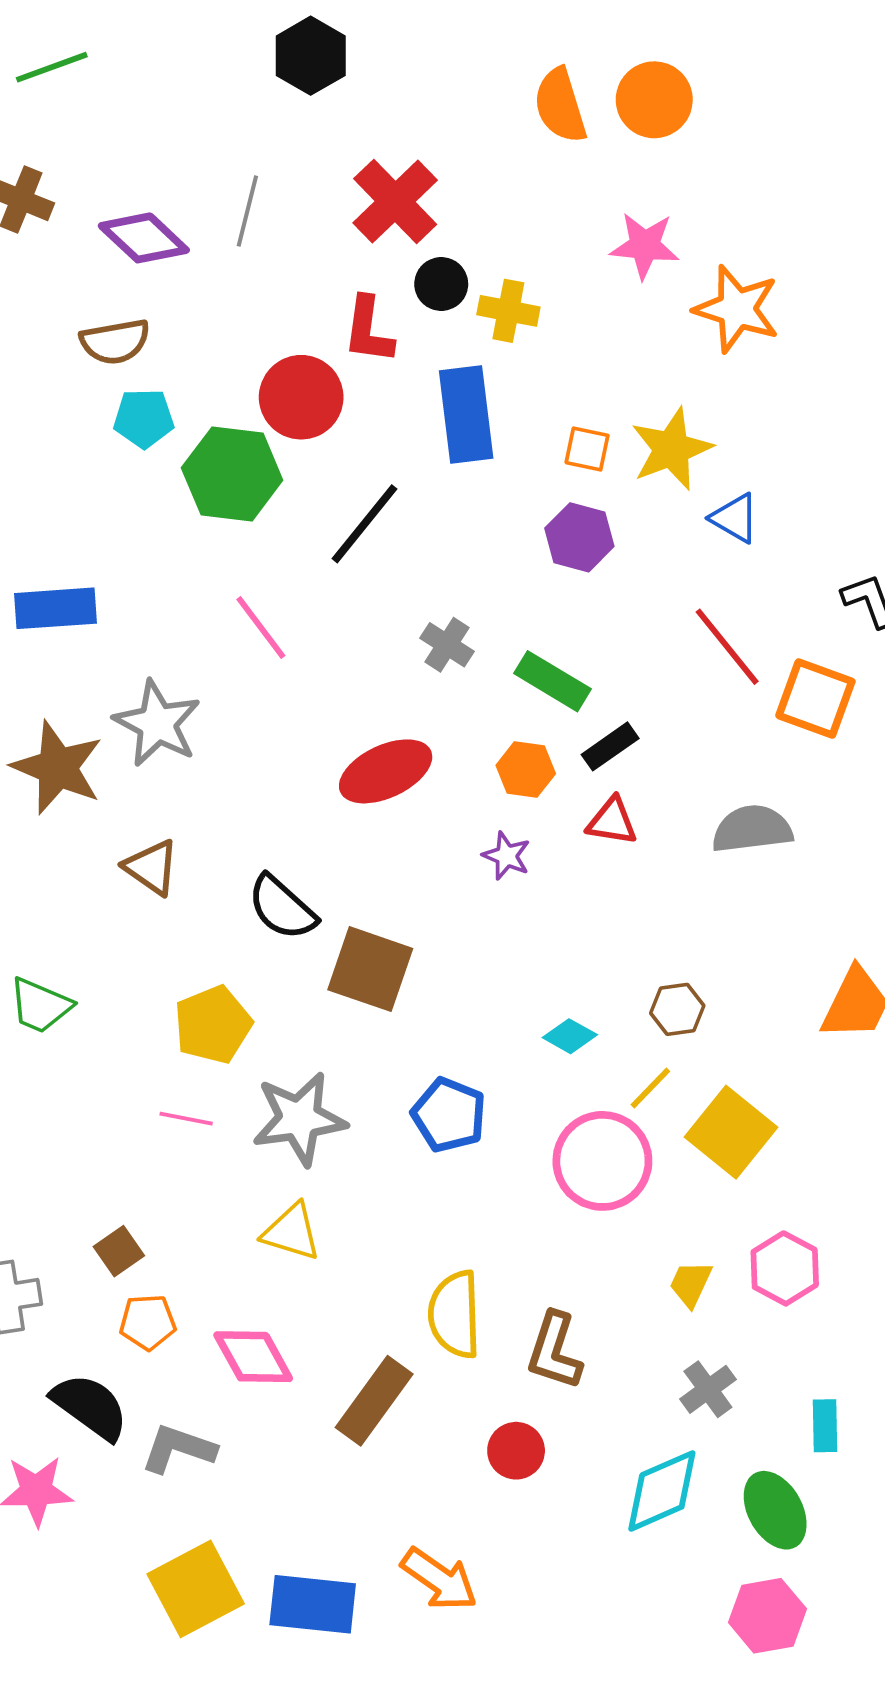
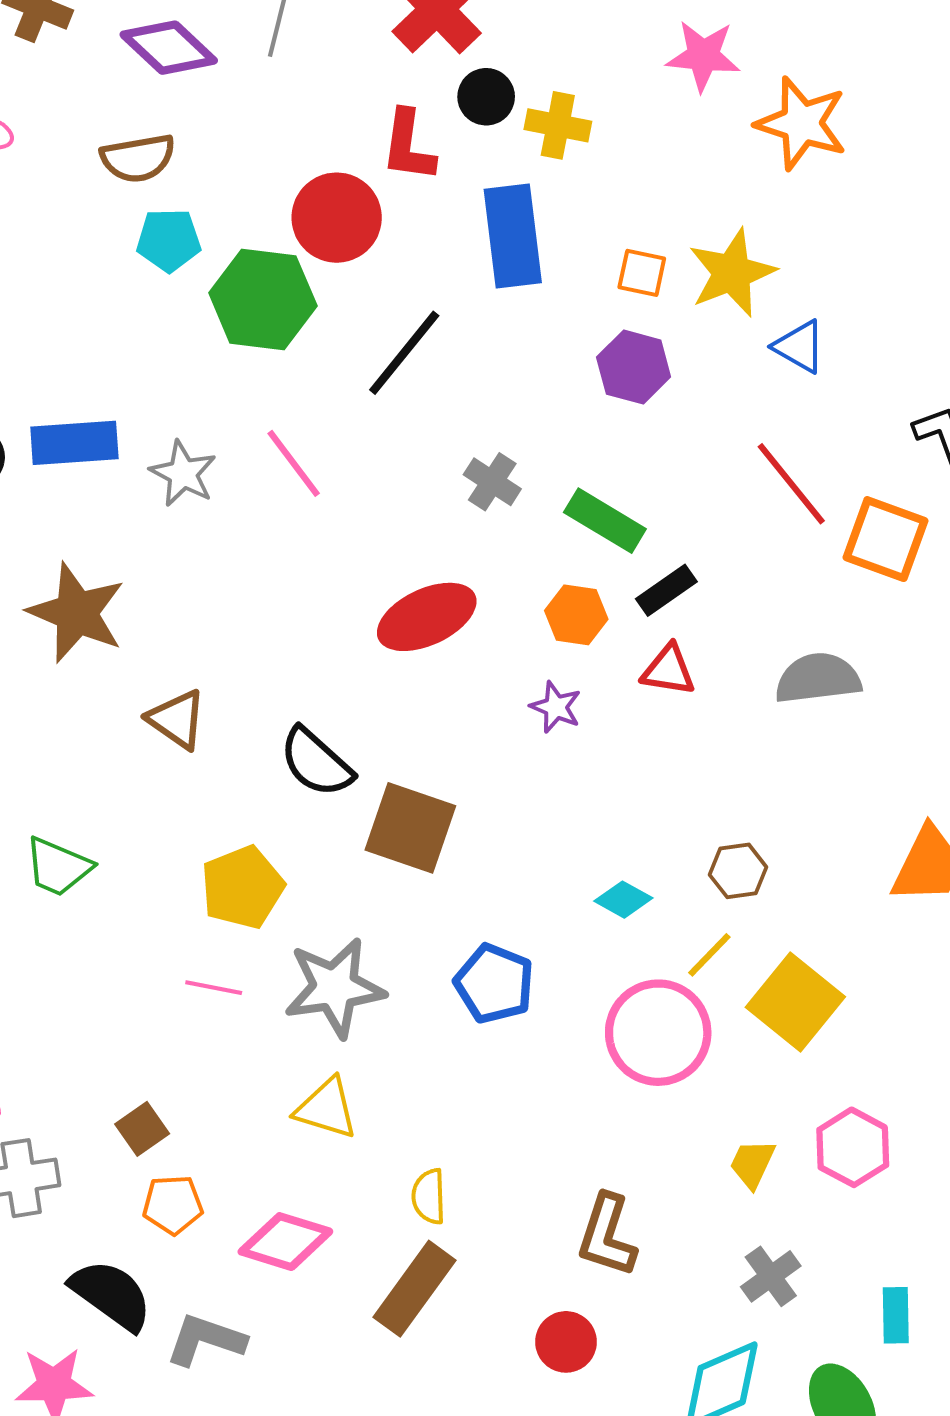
gray star: (157, 723) -> (183, 474), moved, size x0.7
yellow semicircle: (455, 1314) -> (429, 1197), moved, size x0.6
pink diamond: (253, 1357) -> (285, 1242), turned -44

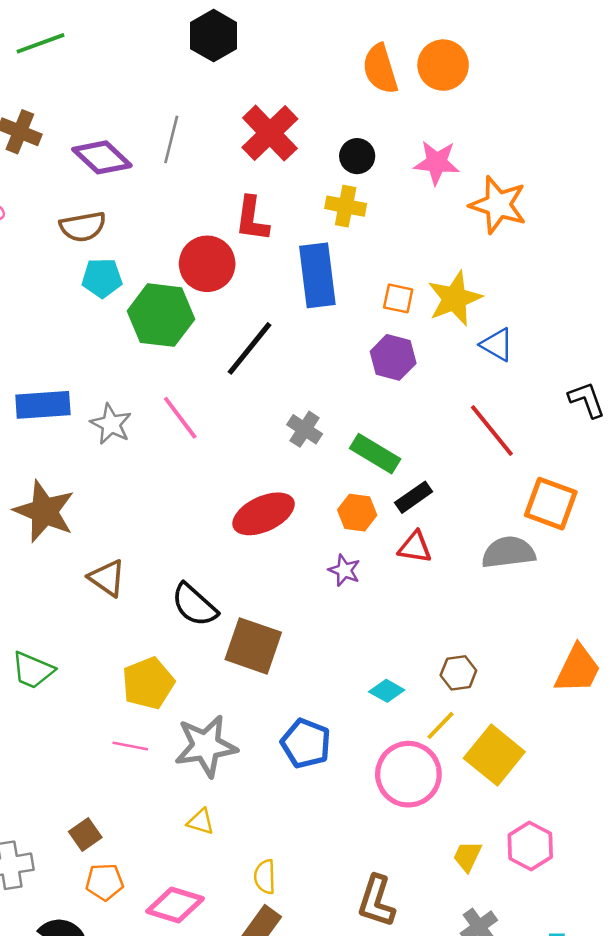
black circle: (486, 97) -> (357, 156), moved
orange square: (885, 539) -> (551, 504), moved
yellow triangle: (326, 1108) -> (201, 822), size x0.7

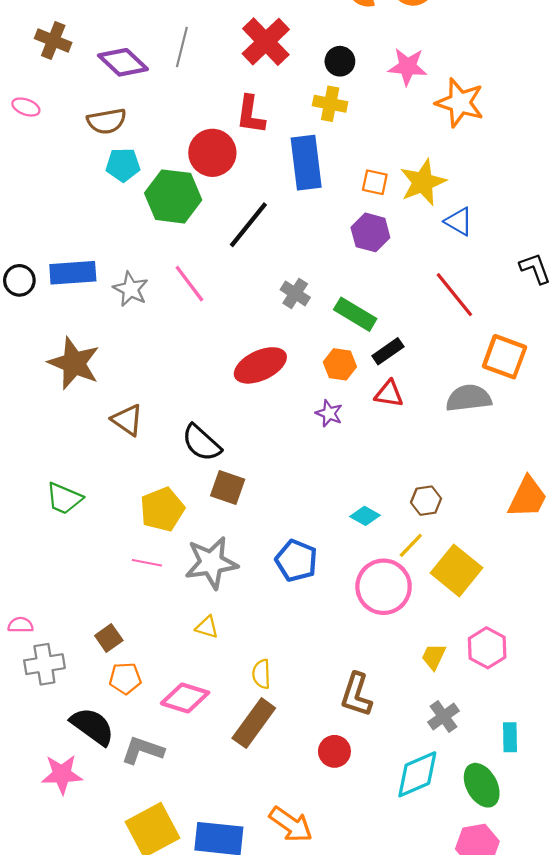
brown square: (253, 646) -> (228, 488), moved, size x0.7

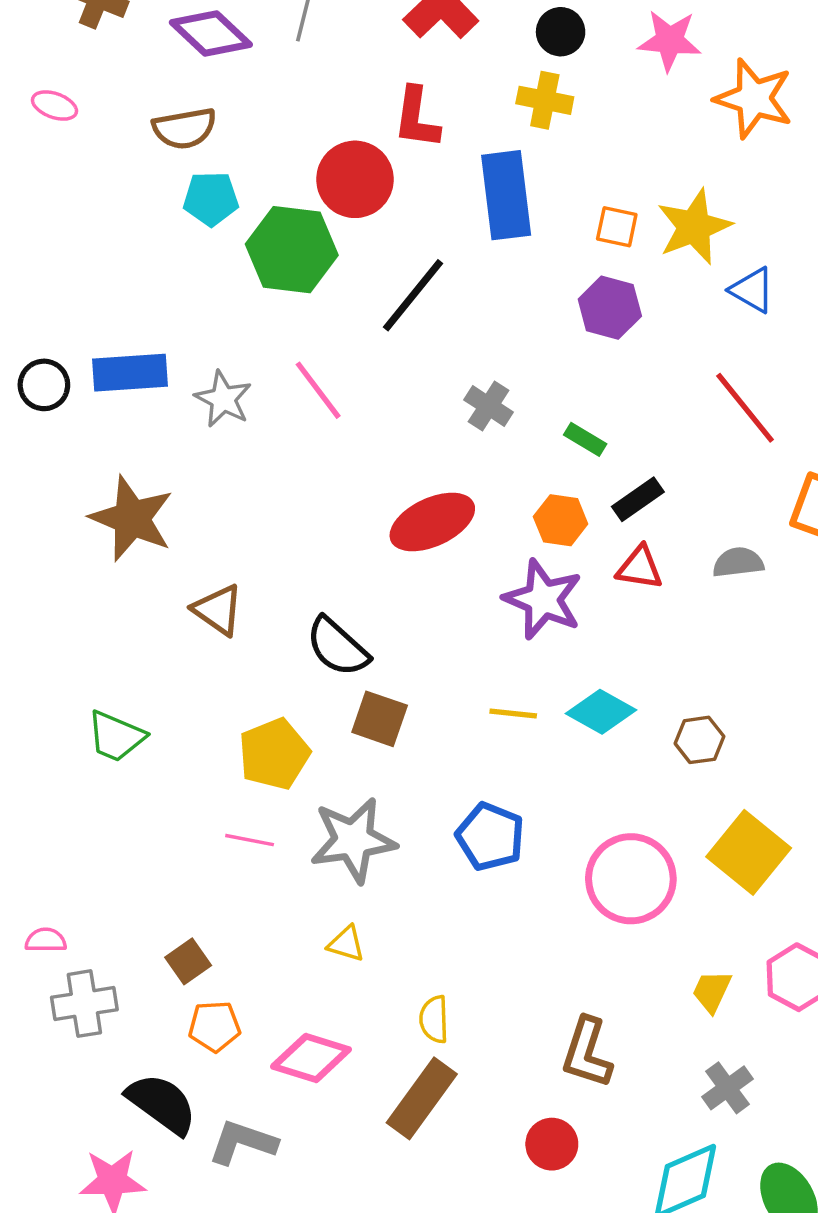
green rectangle: (355, 314) -> (585, 439), size x0.6
gray semicircle: (469, 398) -> (738, 562), moved, size x0.7
purple star: (329, 413) -> (543, 599), size x1.8
cyan diamond: (365, 516) -> (601, 712), moved, size x1.4
yellow line: (411, 545) -> (513, 714), moved, turned 52

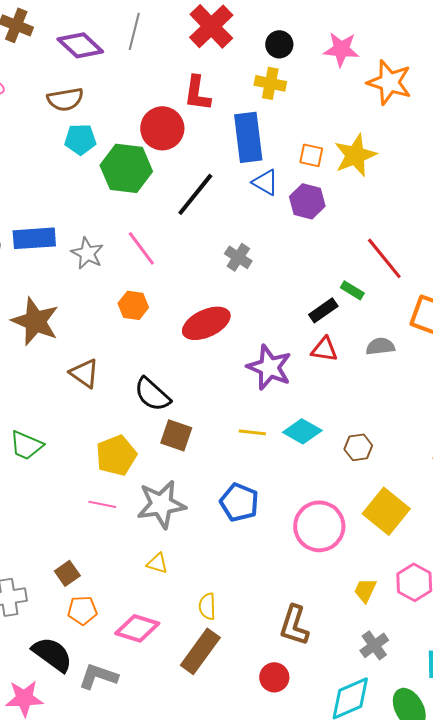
blue triangle: (752, 290) -> (265, 182), moved
green rectangle: (585, 439) -> (352, 290), moved
orange hexagon: (561, 520) -> (133, 305), moved

